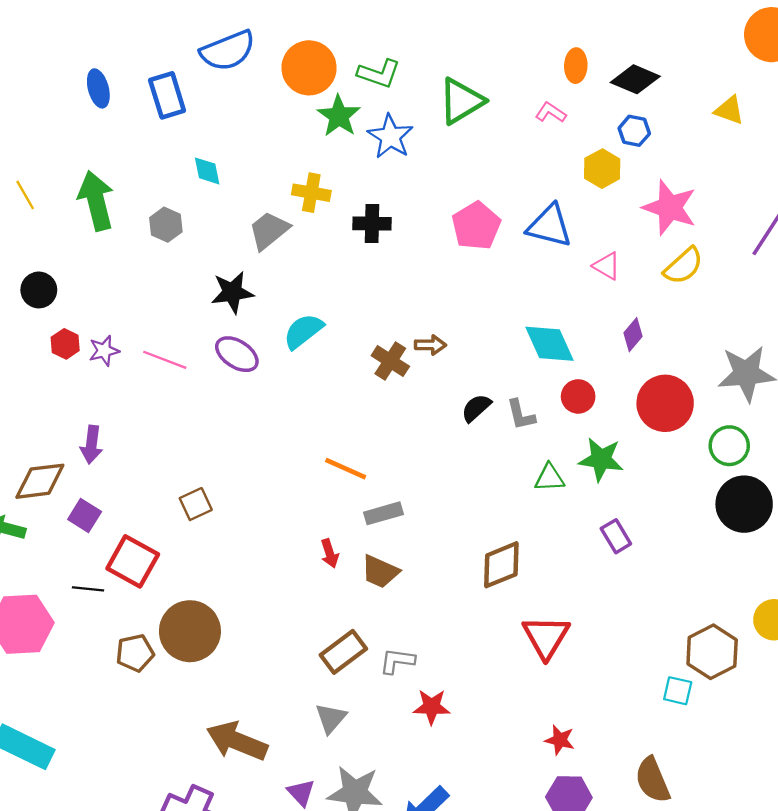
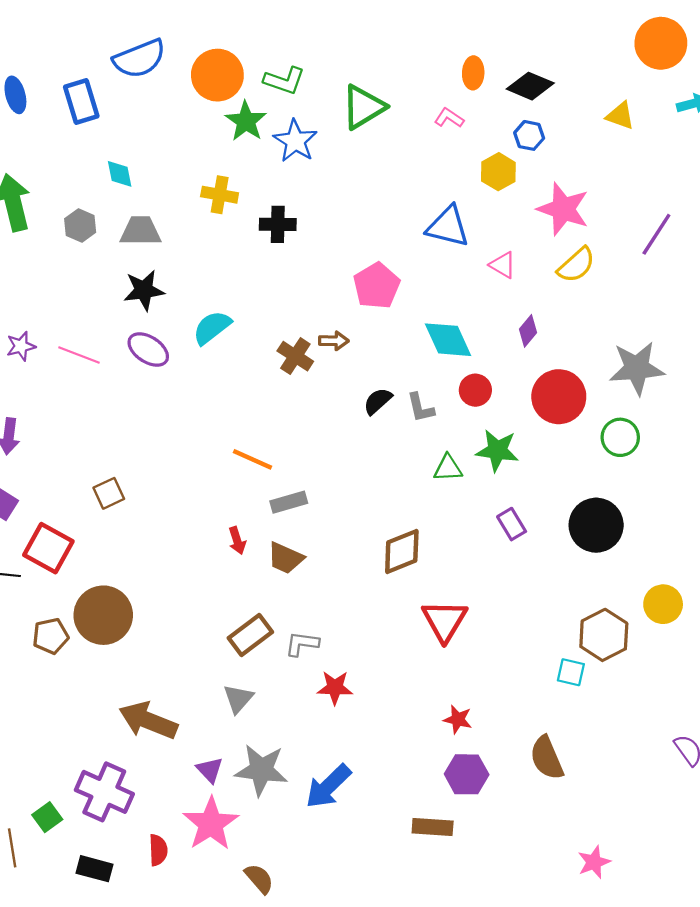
pink pentagon: (476, 226) -> (377, 286), moved
gray trapezoid: (269, 230) -> (141, 231), moved, turned 39
black circle: (744, 504) -> (596, 525), moved

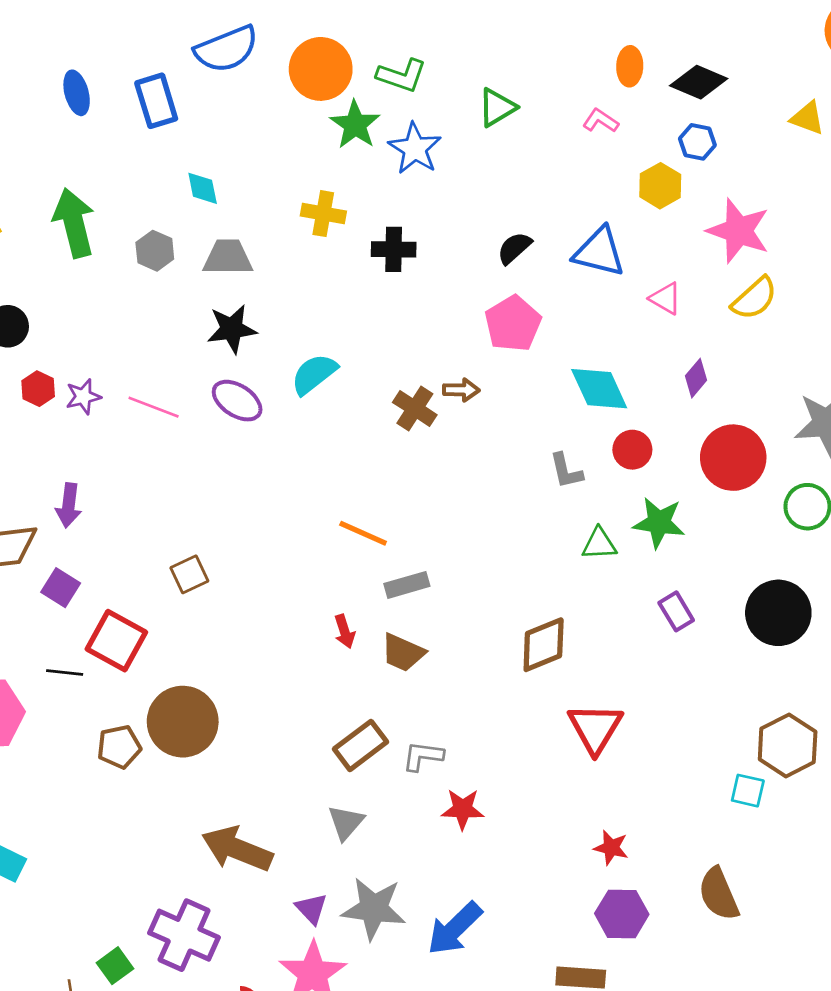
green triangle: (363, 107) -> (497, 107), size x0.7
black semicircle: (378, 401) -> (514, 248), moved

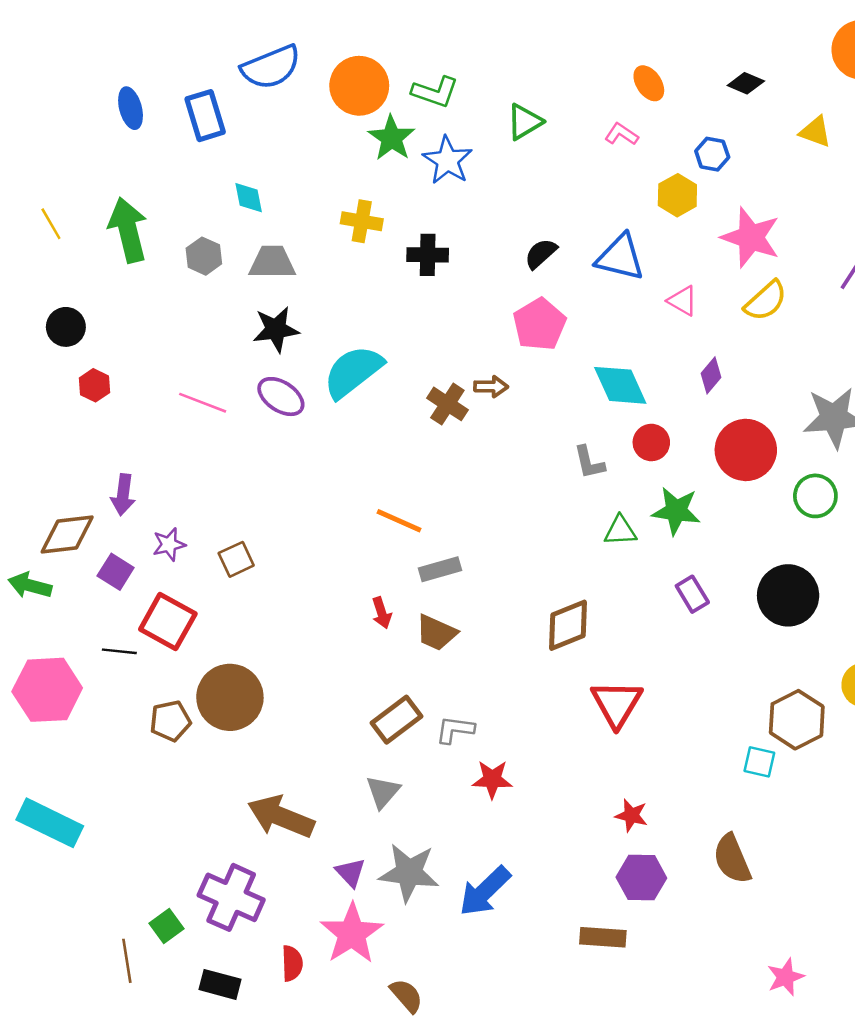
orange ellipse: (630, 66) -> (649, 83), turned -36
black diamond: (699, 82) -> (746, 83), moved, size x0.7
cyan semicircle: (314, 374) -> (353, 372), size x1.4
purple star: (83, 397) -> (169, 544), moved

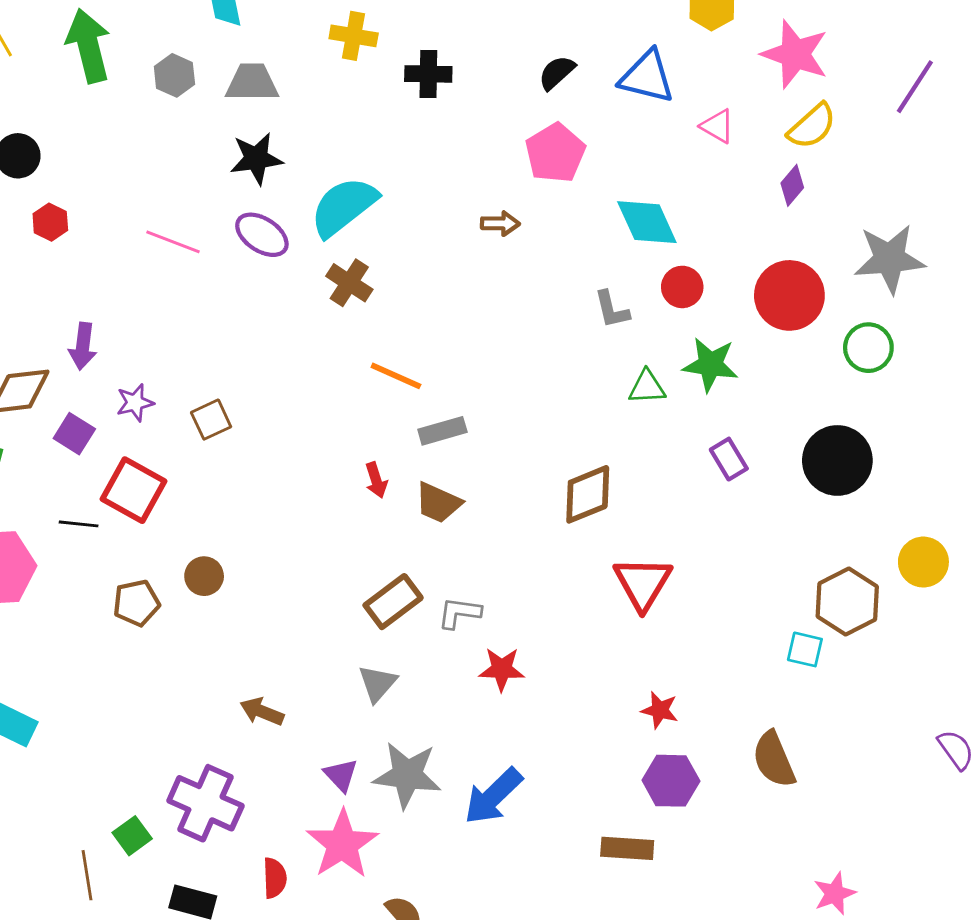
purple diamond: (711, 375) -> (792, 185), moved
brown cross: (447, 404) -> (349, 283), moved
brown circle: (230, 697) -> (204, 576), size x0.5
brown arrow: (281, 817) -> (262, 712), size x0.6

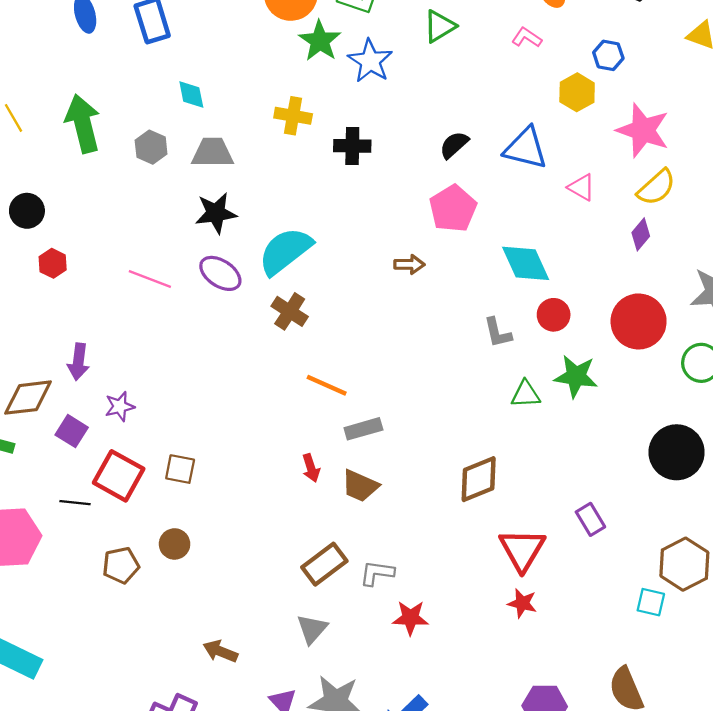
brown square: (211, 420) -> (180, 469), moved, turned 36
purple rectangle: (729, 459) -> (590, 519), moved
red star: (660, 710) -> (522, 603), moved

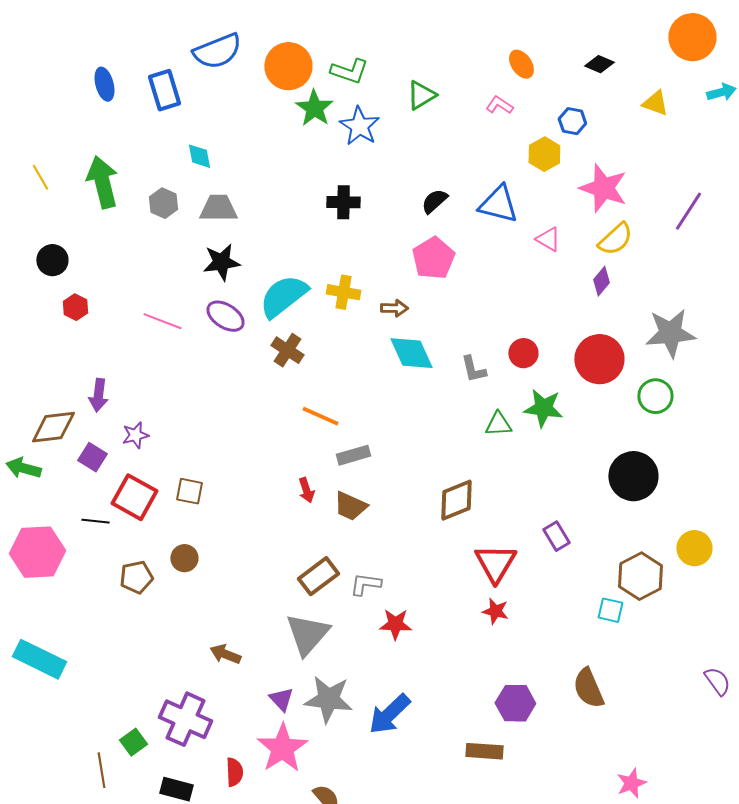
yellow cross: (293, 116) -> (343, 292), moved
cyan diamond: (526, 263) -> (411, 353), moved
gray triangle: (312, 629) -> (307, 634), size x1.6

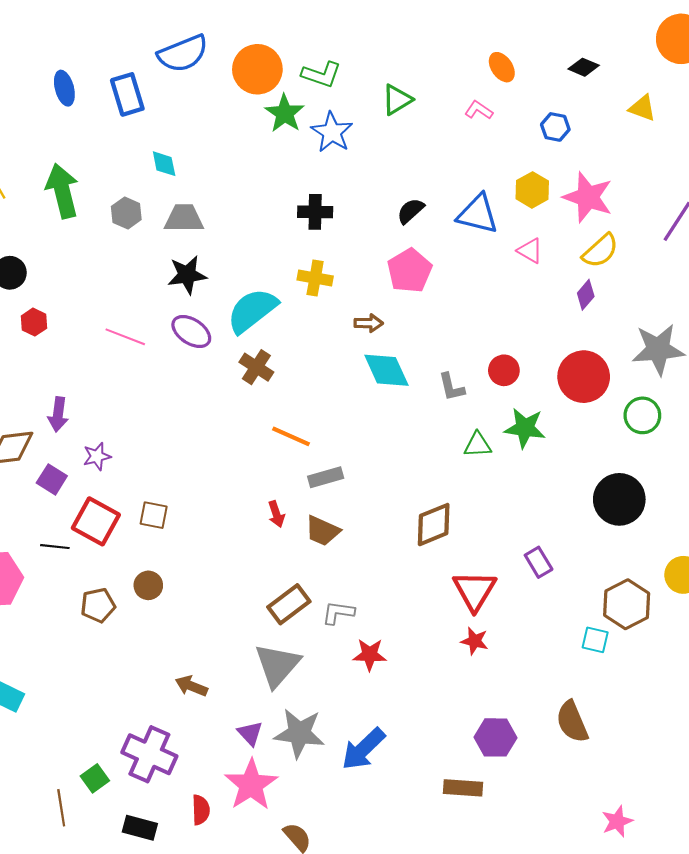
yellow hexagon: (544, 154) -> (532, 190), moved
yellow cross: (343, 292) -> (315, 278), moved

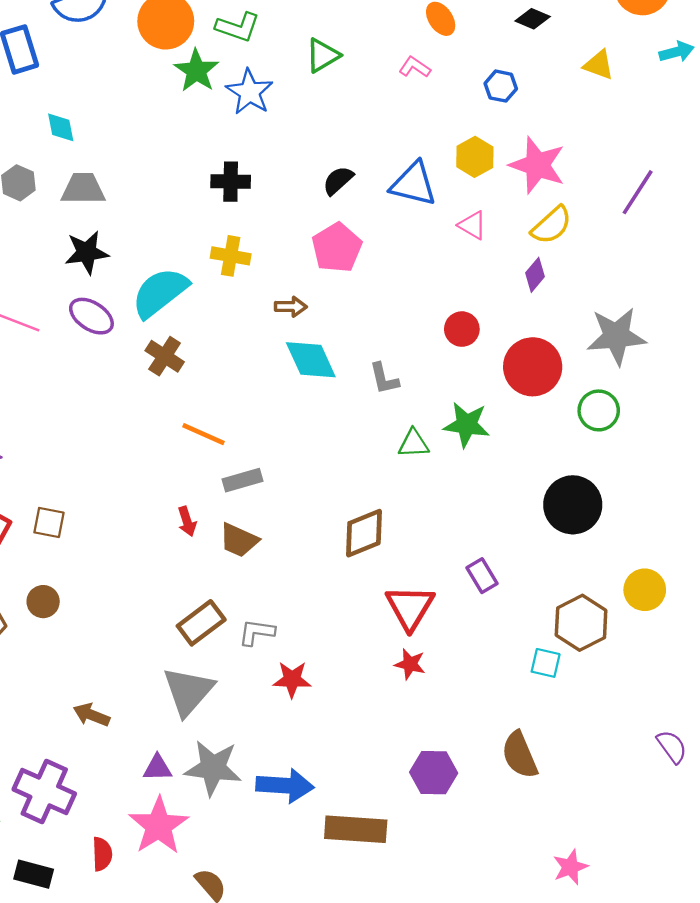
red circle: (504, 370) -> (462, 329), moved
purple triangle: (250, 733) -> (157, 768), turned -48
blue arrow: (363, 749) -> (285, 786), turned -132
brown rectangle: (463, 788) -> (356, 829), moved, size x1.4

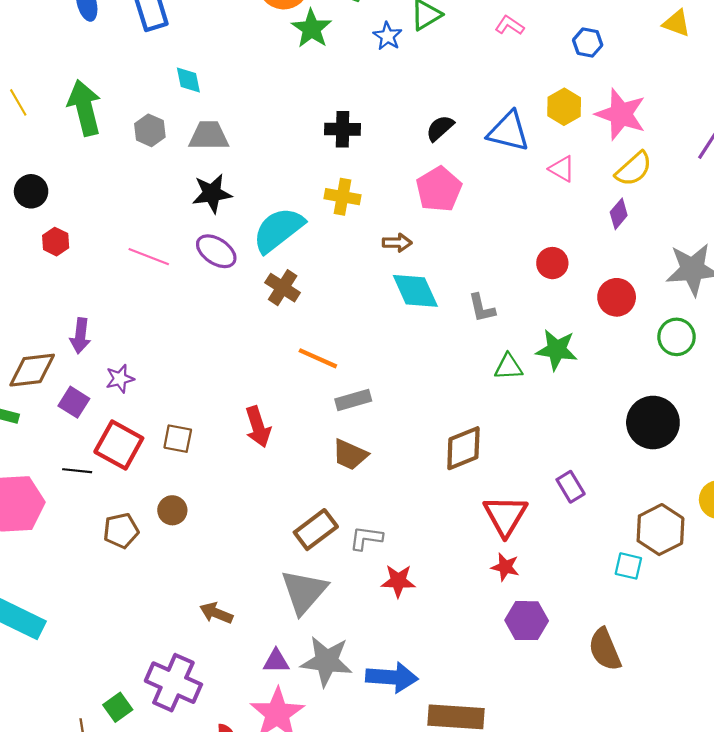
blue star: (250, 92) -> (387, 36), moved, size x0.7
red circle: (533, 367) -> (617, 297), size x0.7
red arrow: (187, 521) -> (258, 427), moved, size x1.5
purple hexagon: (434, 773) -> (527, 621), moved

